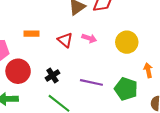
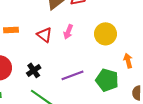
pink arrow: (89, 38) -> (68, 32), turned 96
purple line: (91, 82) -> (73, 75), turned -30

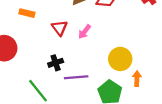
yellow circle: (106, 34) -> (120, 59), moved
black cross: (34, 70) -> (56, 63), moved

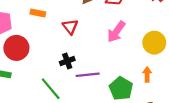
pink arrow: (85, 32) -> (116, 32), moved, size x1.5
yellow circle: (120, 59) -> (154, 43), moved

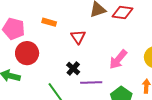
pink arrow: (116, 32) -> (118, 59), moved
black cross: (67, 61) -> (73, 69), turned -32

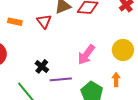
red triangle: (78, 37) -> (44, 21), moved

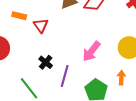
red triangle: (44, 21) -> (41, 26), moved
purple line: (61, 79) -> (65, 76), turned -70

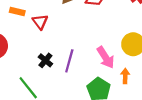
pink arrow: (91, 51) -> (106, 57), moved, turned -70
purple line: (65, 76) -> (69, 61), moved

